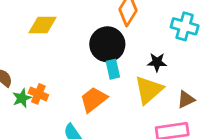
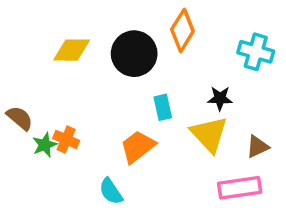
black circle: (107, 44) -> (134, 54), moved
yellow triangle: (149, 90) -> (209, 134), turned -32

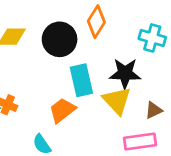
black star: (220, 98) -> (125, 73), size x1.6
cyan rectangle: (163, 107) -> (81, 80), size x1.6

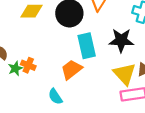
yellow triangle: (117, 101) -> (124, 74), moved

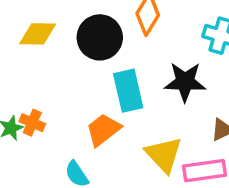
yellow triangle: (124, 74) -> (164, 155), moved

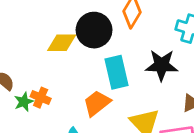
yellow diamond: (38, 34) -> (62, 43), moved

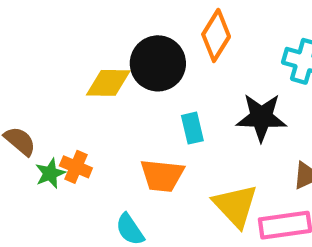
cyan rectangle: (117, 72) -> (192, 128), size x0.6
orange trapezoid: (97, 103) -> (162, 176), turned -136

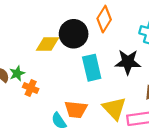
cyan rectangle: (192, 128) -> (92, 68), size x1.6
green star: (50, 173) -> (17, 73), moved
orange trapezoid: (162, 176) -> (76, 110), moved

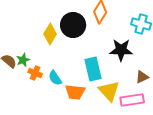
yellow diamond: (48, 44) -> (50, 34), turned -60
cyan rectangle: (92, 68) -> (93, 69), moved
cyan semicircle: (59, 121) -> (55, 78), moved

